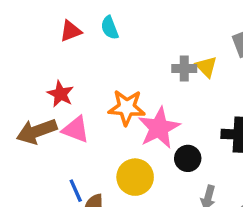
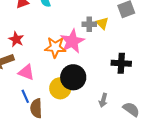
pink star: (159, 128) -> (72, 41), moved
pink triangle: (76, 130) -> (26, 72), moved
black circle: (188, 158) -> (73, 77), moved, size x1.6

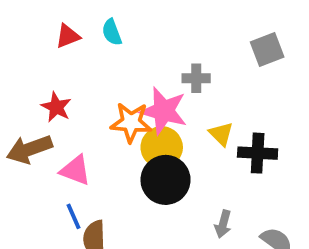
yellow triangle: (102, 23) -> (221, 134), moved
pink star: (72, 41) -> (164, 111), turned -30
yellow circle: (60, 88) -> (162, 147), moved

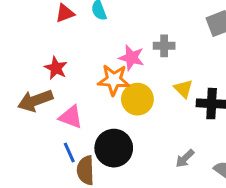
pink star: (164, 111) -> (132, 58), moved, size x0.7
black circle: (166, 180) -> (114, 148), moved
gray arrow: (223, 224) -> (185, 158), turned 30

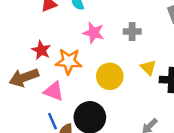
pink star: (132, 58) -> (94, 33), moved
orange star: (114, 80) -> (69, 61), moved

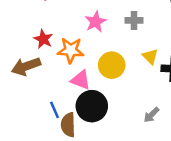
pink star: (94, 33) -> (96, 22), turned 30
pink triangle: (54, 91) -> (81, 80), moved

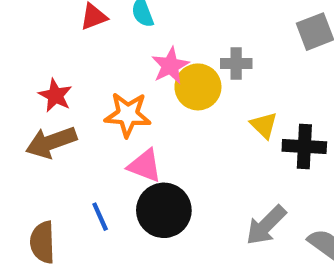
red star: (43, 39) -> (55, 95), moved
yellow circle: (112, 65) -> (198, 87), moved
gray arrow: (151, 115) -> (266, 225), size x1.5
brown semicircle: (68, 125) -> (43, 242), moved

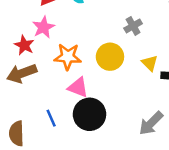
gray cross: (236, 63) -> (133, 26), turned -30
pink star: (170, 66) -> (43, 27), moved
yellow circle: (198, 87) -> (110, 57), moved

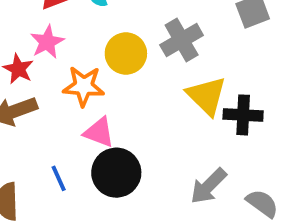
gray cross: (133, 26) -> (182, 40), size x1.5
yellow circle: (110, 57) -> (126, 53), moved
yellow triangle: (150, 63) -> (207, 96), size x1.6

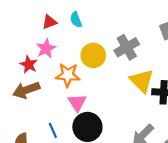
pink triangle: (99, 132) -> (77, 103), turned 36

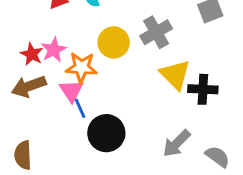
pink star: (46, 48) -> (54, 50), moved
pink triangle: (77, 103) -> (71, 91), moved
blue line: (53, 130) -> (80, 108), moved

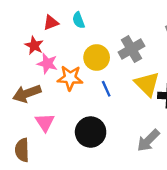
pink star: (54, 50) -> (47, 63), turned -30
red star: (32, 54) -> (34, 45), moved
pink triangle: (71, 91) -> (45, 122), moved
blue line: (80, 108) -> (106, 89), moved

